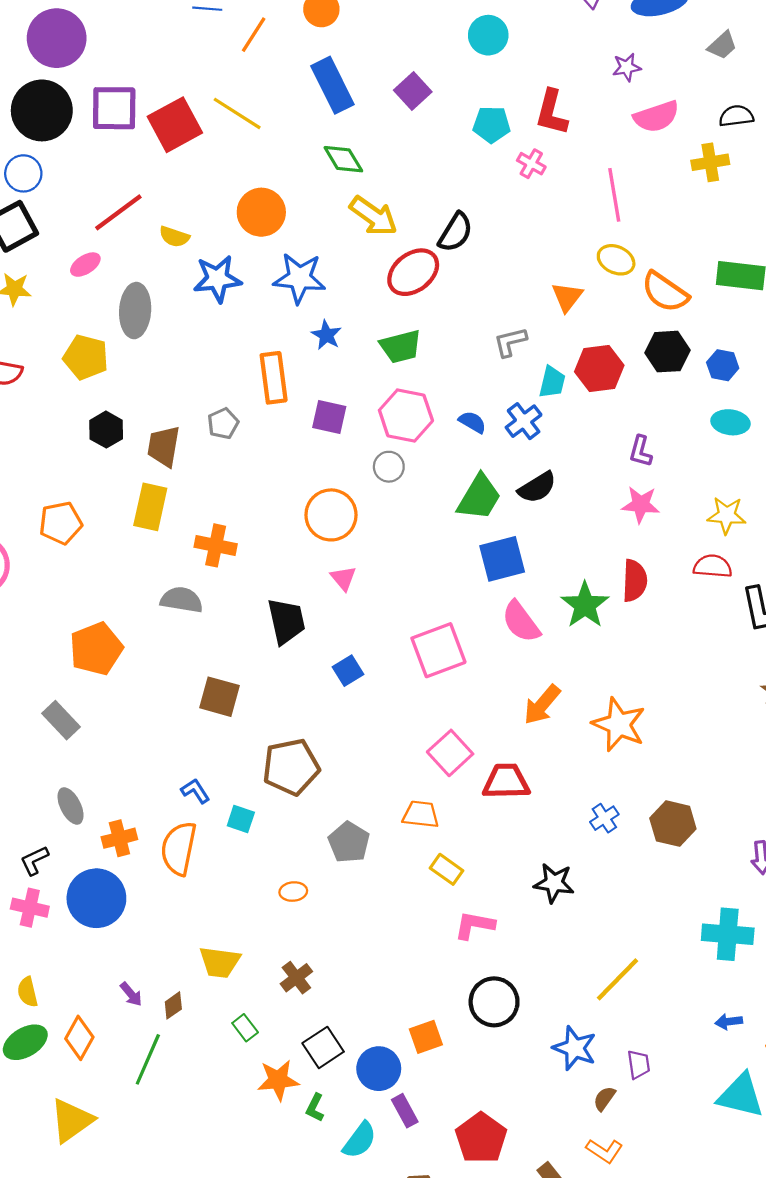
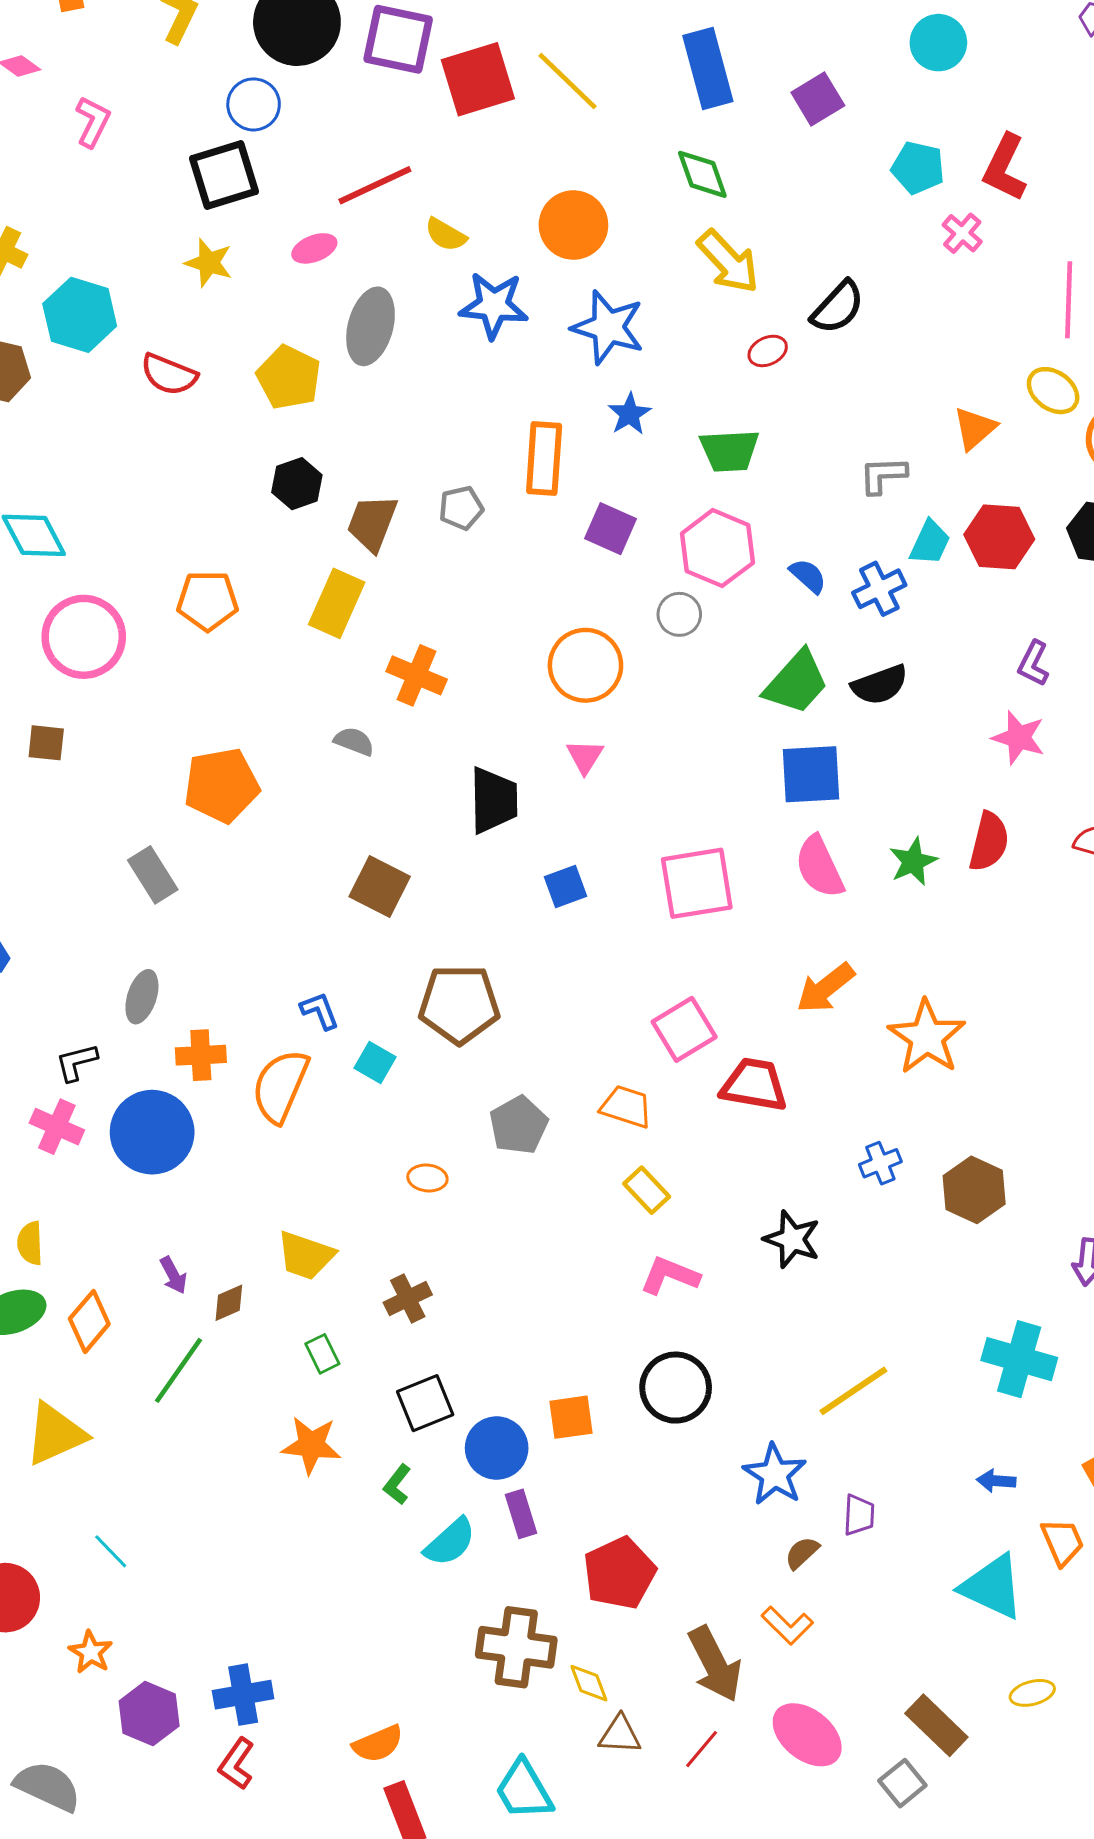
red ellipse: (413, 272) -> (768, 351), size x0.5
gray semicircle: (182, 600) -> (354, 741), size x0.7
green star: (585, 605) -> (913, 862), size x0.7
gray ellipse: (71, 806) -> (142, 997), turned 33
orange star: (278, 1080) -> (311, 1445), moved

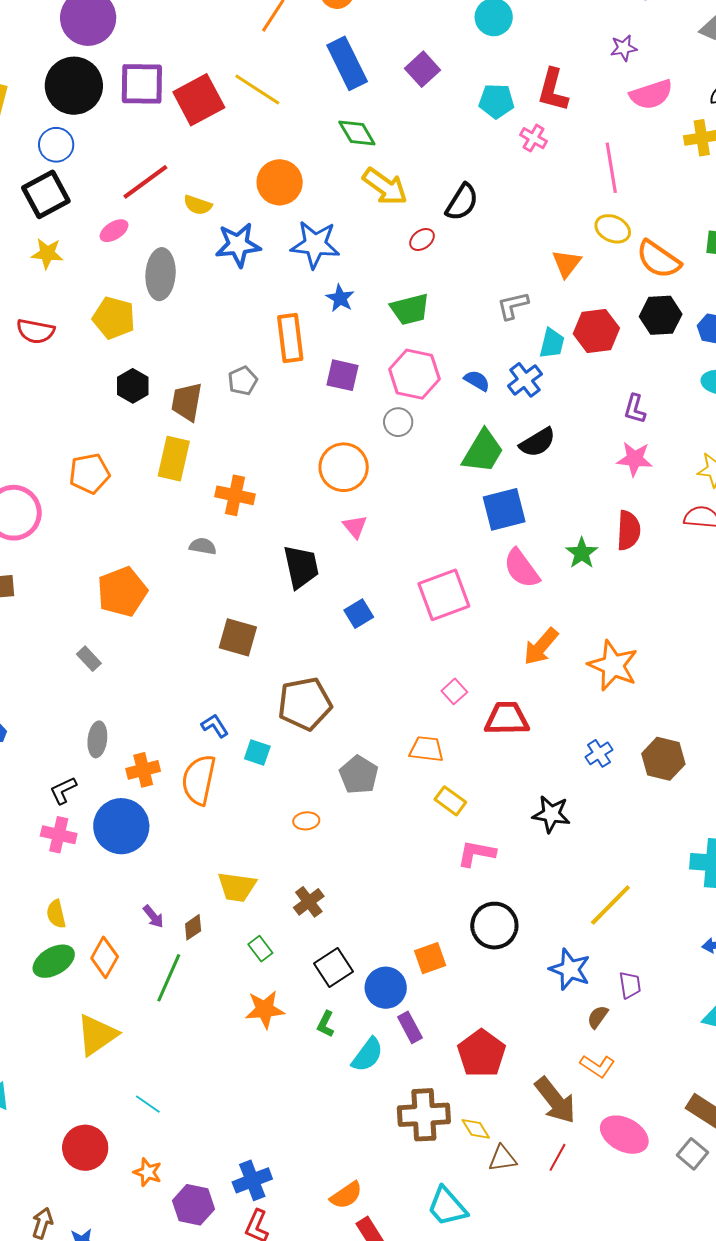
gray rectangle: (153, 875) -> (89, 659), size x0.7
pink square: (684, 1029) -> (454, 691), size x0.6

